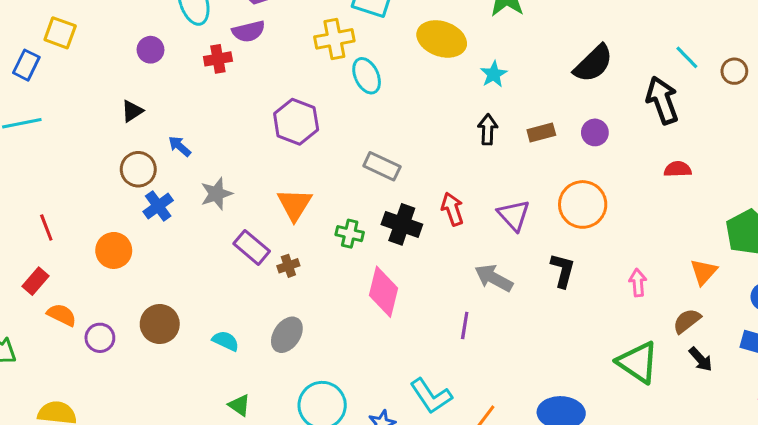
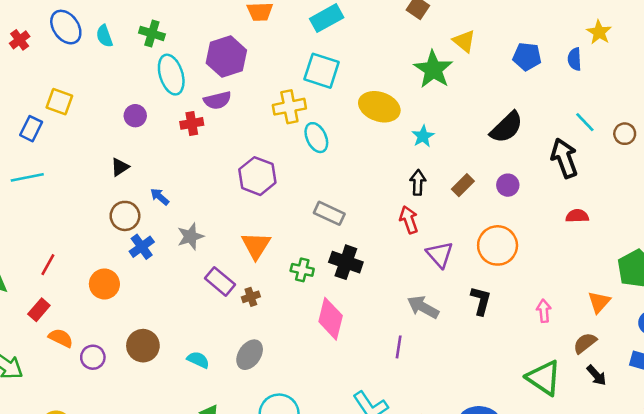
brown rectangle: (541, 132) -> (463, 185), turned -30
red arrow: (452, 209) -> (409, 220), moved
red line: (46, 227) -> (48, 265), turned 50

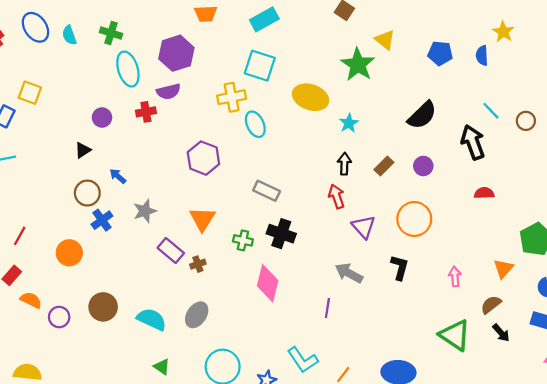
purple circle: (135, 116) -> (102, 117), moved
cyan semicircle: (198, 360) -> (152, 319), size x1.5

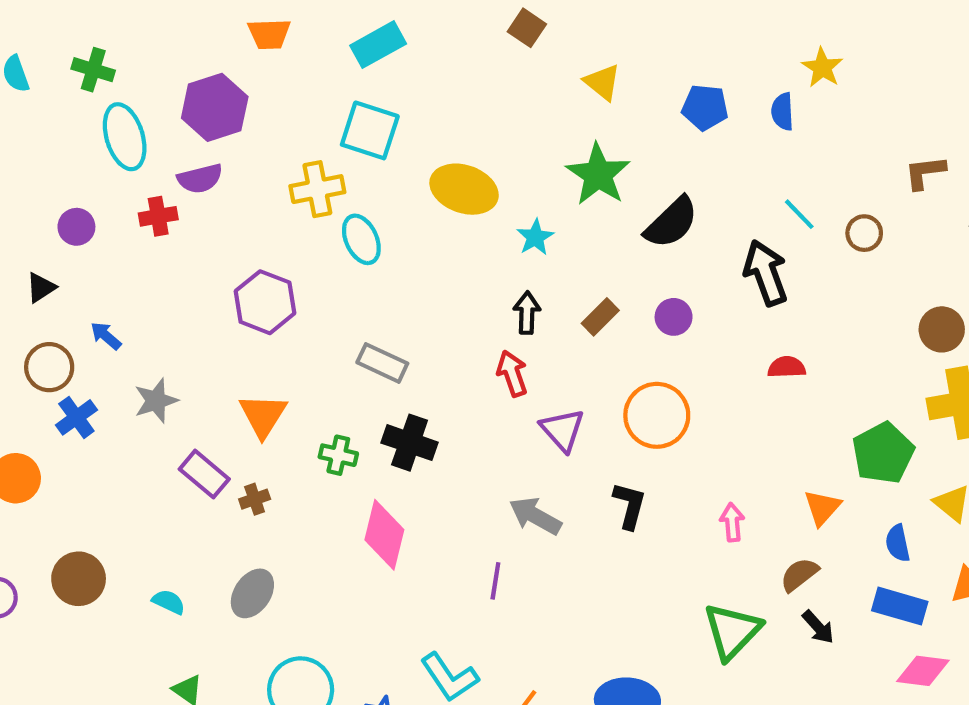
green star: (358, 65) -> (598, 174), moved
cyan semicircle: (152, 319) -> (169, 602), size x0.6
green triangle: (455, 335) -> (732, 631), turned 40

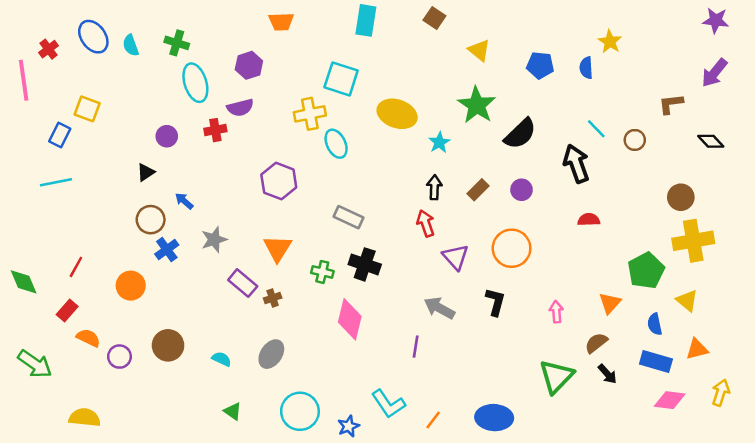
cyan rectangle: (378, 45) -> (366, 20), moved, turned -52
purple hexagon: (215, 107) -> (249, 65), size x0.7

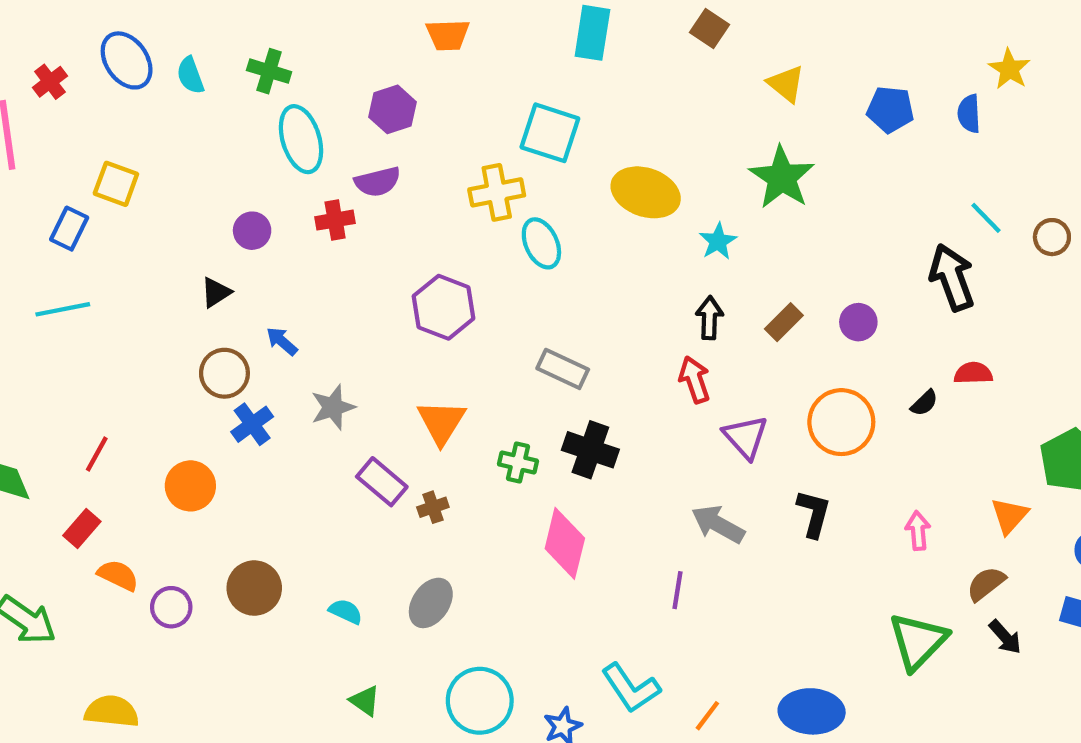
black semicircle: (520, 134) -> (924, 403), moved, size x0.5

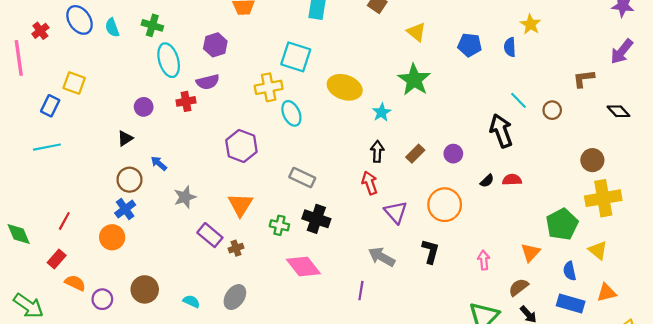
black semicircle: (924, 403) -> (487, 181), moved
blue cross: (252, 424) -> (125, 209), moved
pink diamond: (565, 543) -> (303, 267), turned -52

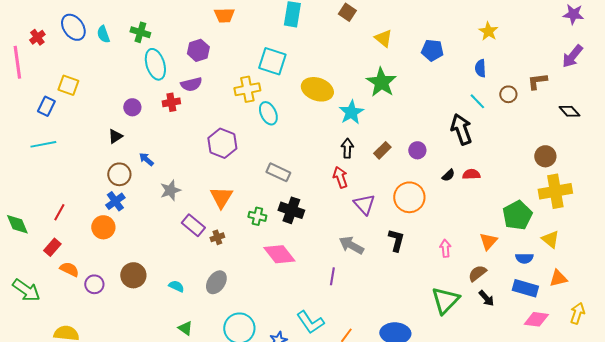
blue semicircle: (510, 47) -> (480, 68), moved
brown circle: (552, 110) -> (508, 94), moved
cyan star: (382, 112) -> (351, 112), size x1.4
blue semicircle: (570, 271) -> (524, 258), turned -78

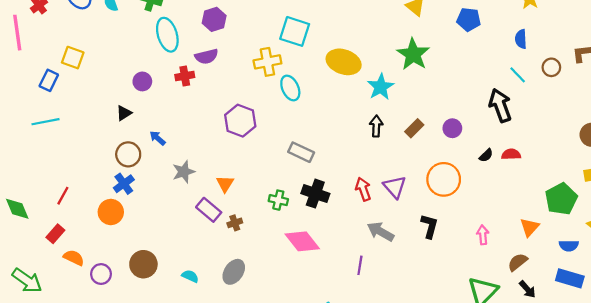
red arrow: (340, 177) -> (363, 189), moved
orange triangle: (221, 197) -> (225, 184), moved, size x0.7

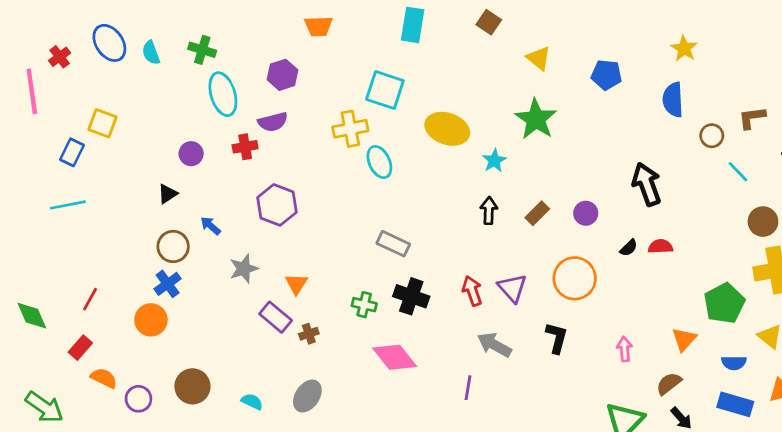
blue semicircle: (521, 39) -> (673, 100), size x1.4
cyan line: (518, 75) -> (738, 172), moved
cyan star: (381, 87) -> (494, 161), size x0.7
purple hexagon: (240, 121) -> (277, 205), moved

